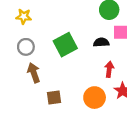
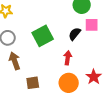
black semicircle: (101, 42) -> (75, 34), turned -48
red arrow: (109, 69) -> (68, 58), moved

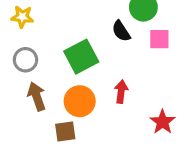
black semicircle: (75, 34) -> (121, 31), moved, turned -72
orange circle: (69, 83) -> (80, 101), moved

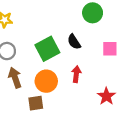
black semicircle: (121, 31) -> (74, 42), moved
pink square: (159, 39) -> (110, 49), moved

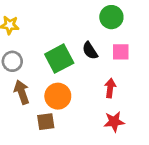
pink square: (110, 49) -> (121, 52), moved
red arrow: (76, 74) -> (110, 88), moved
red star: (106, 96) -> (114, 122), moved, turned 30

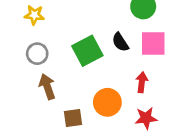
pink square: (121, 52) -> (153, 44), size x1.4
orange circle: (58, 96) -> (107, 102), moved

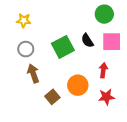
brown square: (73, 118) -> (52, 97), turned -32

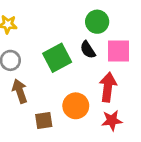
green circle: (104, 14) -> (97, 22), moved
red arrow: (103, 70) -> (108, 87), size x1.5
brown square: (52, 97) -> (44, 120), turned 32

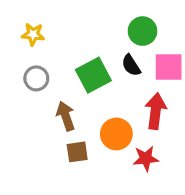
brown arrow: (20, 91) -> (66, 116), moved
red star: (112, 120) -> (146, 158), moved

